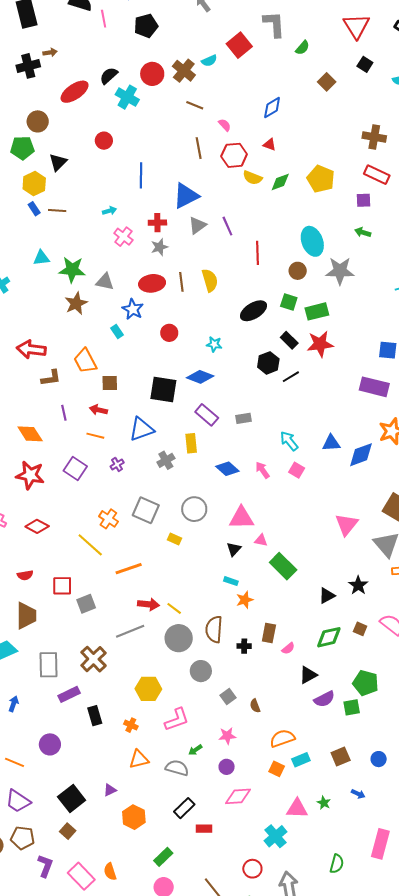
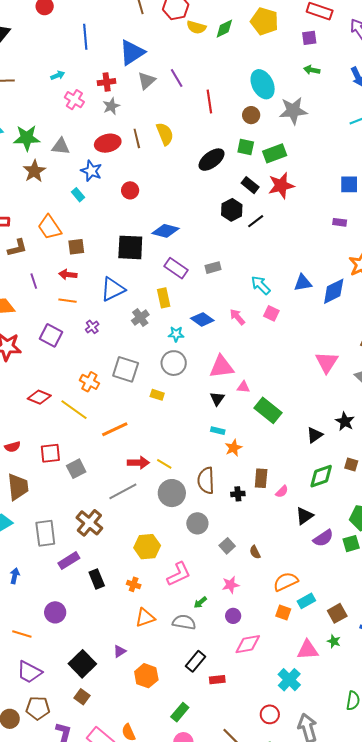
cyan star: (214, 344) -> (176, 334), moved
purple rectangle: (374, 387) -> (340, 222), size x0.5
red diamond: (37, 526) -> (39, 397), moved
brown square: (341, 756) -> (337, 613), moved

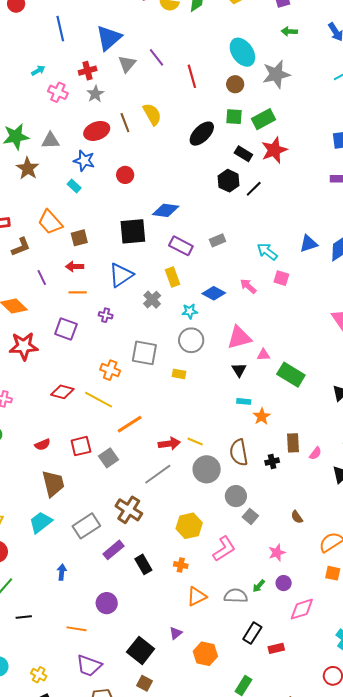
purple cross: (92, 327) -> (106, 315), turned -32
orange line: (115, 429) -> (130, 424), moved
gray rectangle: (45, 533) -> (86, 526), turned 72
gray square: (227, 546) -> (250, 516), moved
green arrow: (200, 602) -> (259, 586), moved

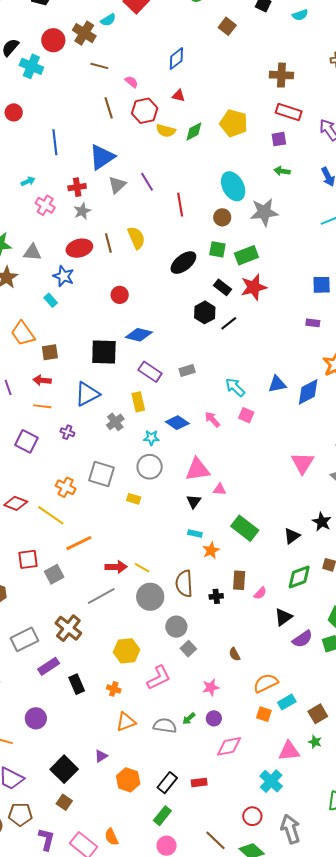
red circle: (125, 175) -> (120, 295), moved
green rectangle: (291, 375) -> (245, 528), moved
black rectangle: (252, 633) -> (167, 783), moved

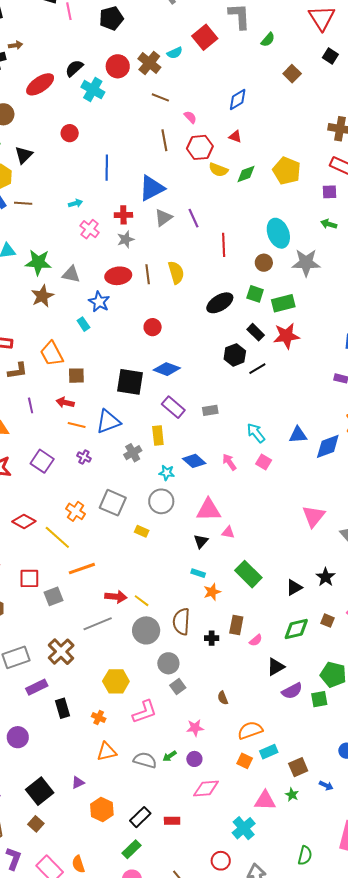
orange line: (42, 406) -> (77, 425), moved

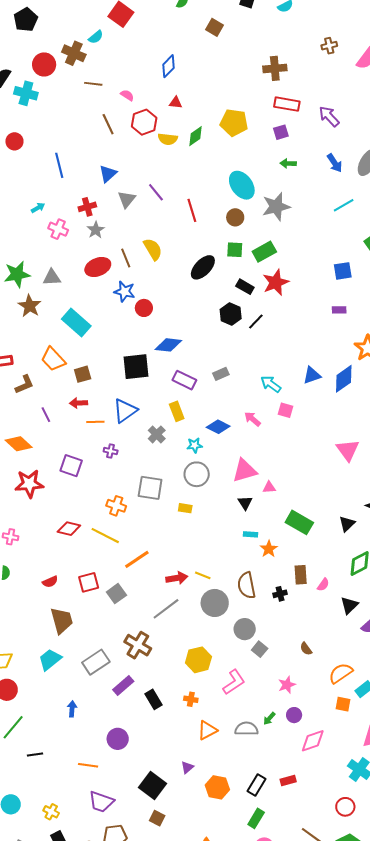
blue triangle: (152, 188) -> (108, 174), size x0.7
blue star: (99, 302) -> (124, 292), moved
cyan rectangle: (83, 324) -> (76, 323), size x2.0

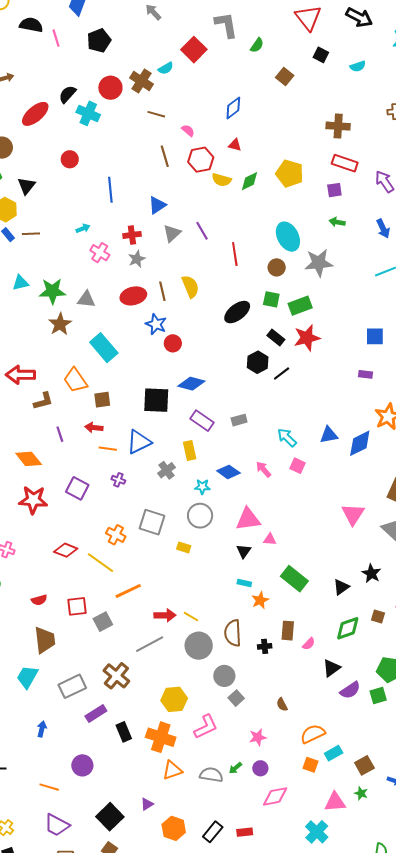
cyan trapezoid: (50, 659) -> (27, 677), turned -30
orange cross: (191, 699) -> (161, 737), size x2.0

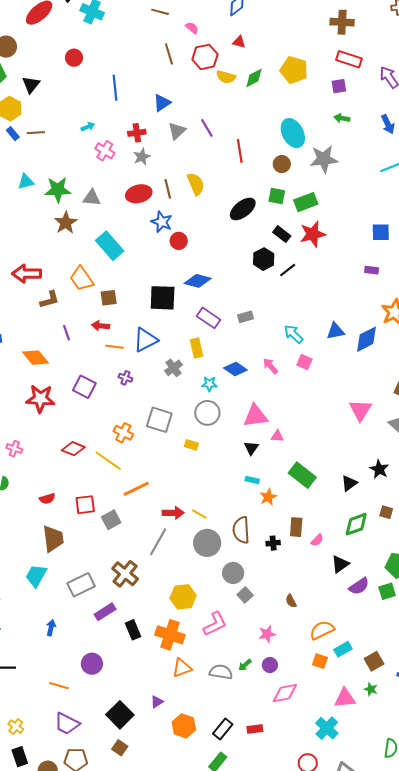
gray line: (150, 644) -> (158, 542), turned -32

